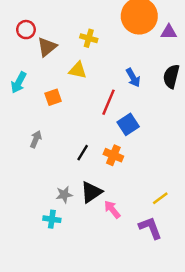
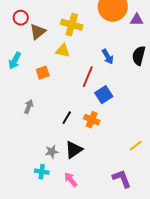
yellow cross: (89, 38) -> (72, 25), size x1.5
yellow line: (160, 198) -> (136, 146), moved
pink arrow: (112, 209) -> (71, 180), moved

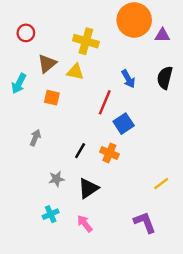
brown triangle: (38, 32) -> (47, 64), moved
orange square: (43, 73) -> (52, 98), turned 32
gray star: (52, 152) -> (56, 179), moved
cyan cross: (42, 172) -> (51, 214), turned -32

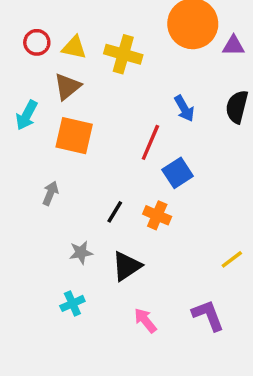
yellow triangle: (75, 72) -> (74, 47), moved
orange square: (52, 98) -> (74, 136), size x1.6
pink arrow: (85, 224) -> (145, 320), moved

